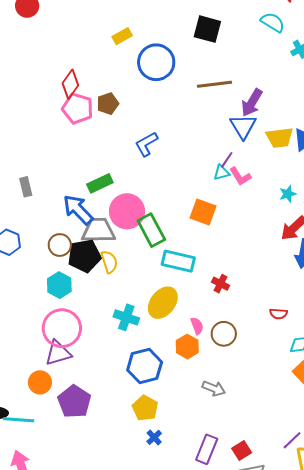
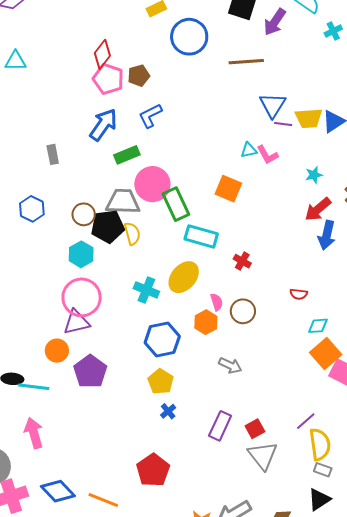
purple arrow: (252, 103) -> (275, 22), moved
blue L-shape: (146, 144) -> (150, 116), moved
purple line: (227, 160) -> (283, 124), moved, turned 60
blue arrow: (78, 210) -> (103, 125), moved, turned 76

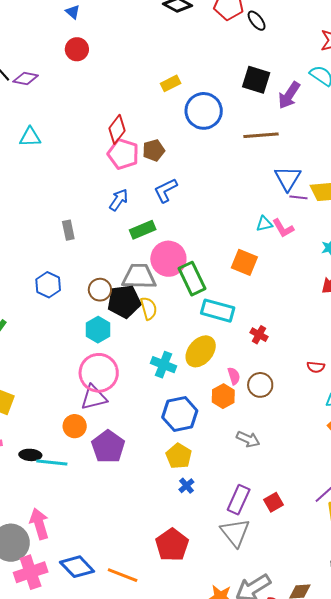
blue arrow: (103, 125) -> (119, 200), size x0.7
pink arrow: (34, 433) -> (39, 524), moved
gray triangle: (263, 456) -> (235, 532), moved

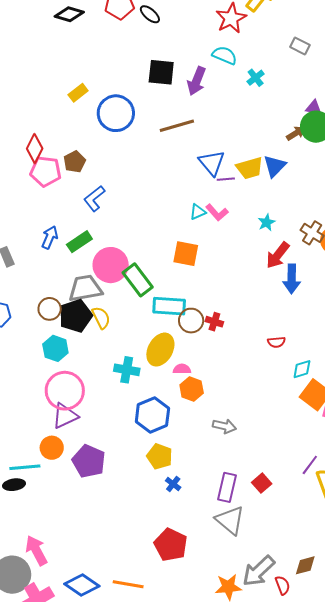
blue arrow: (119, 200) -> (50, 237), moved
pink semicircle: (234, 376) -> (182, 369), moved, turned -60
brown circle: (260, 385) -> (191, 321), moved
cyan line: (52, 463) -> (25, 467), moved

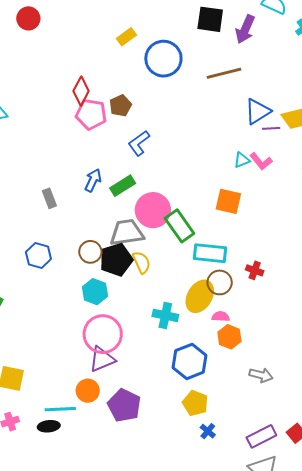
blue triangle: (212, 163) -> (258, 111), turned 36
brown circle: (191, 321) -> (220, 282), moved
purple rectangle: (227, 487) -> (261, 436), turned 48

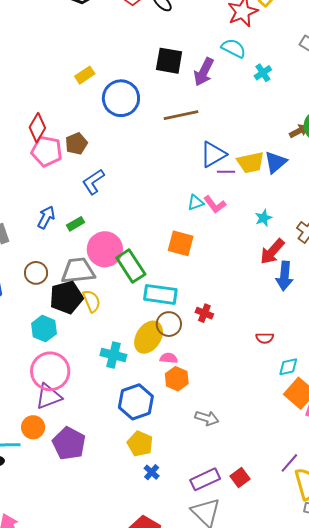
green rectangle: (123, 186) -> (75, 224), size x0.7
brown circle: (90, 252) -> (36, 273), moved

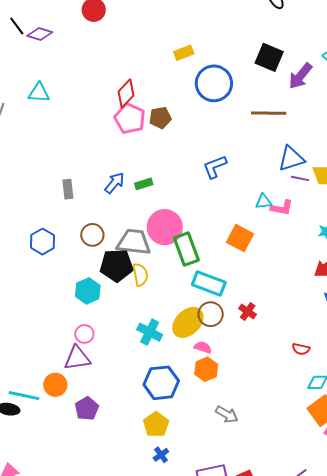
blue L-shape: (93, 182) -> (215, 167), moved
pink L-shape: (215, 204) -> (282, 208), turned -55
green rectangle: (75, 224) -> (144, 184), moved
pink circle: (50, 371) -> (84, 334), size x0.5
purple pentagon: (69, 443) -> (87, 408), size x0.7

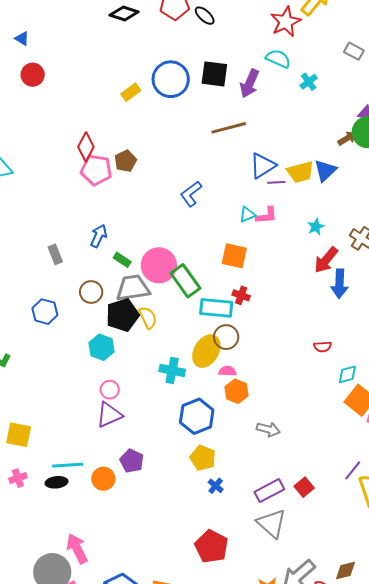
blue circle: (214, 83) -> (171, 79), moved
green rectangle: (144, 184) -> (122, 260), moved, turned 66
red cross: (248, 311) -> (241, 295), moved
orange circle: (55, 385) -> (103, 479), moved

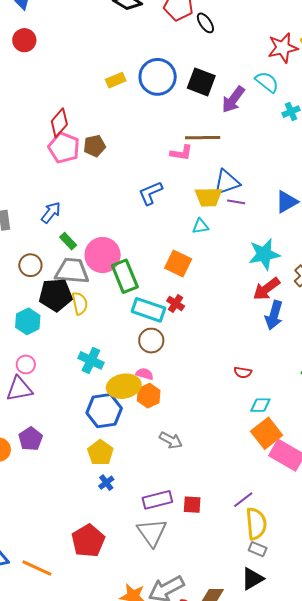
yellow trapezoid: (300, 172) -> (209, 197), moved
pink L-shape: (266, 216) -> (181, 153), moved
cyan star: (316, 227) -> (264, 254), size x1.8
yellow ellipse: (206, 351) -> (124, 386), moved, turned 36
red square: (304, 487) -> (192, 505), turned 30

